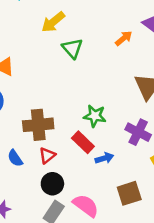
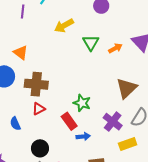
green triangle: (72, 48) -> (91, 43), moved
brown cross: (38, 125) -> (36, 84), moved
red triangle: (47, 155) -> (39, 109), moved

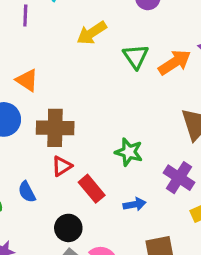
orange arrow: (115, 48) -> (175, 62), size x1.5
red rectangle: (69, 121) -> (92, 189), moved

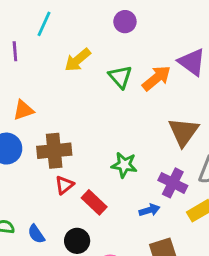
orange triangle: (27, 80) -> (23, 110), turned -45
blue semicircle: (27, 192) -> (36, 234), moved
blue arrow: (135, 204) -> (149, 210), moved

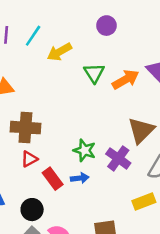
cyan line: (44, 24) -> (33, 36), moved
purple cross: (173, 183) -> (118, 158), moved
blue arrow: (149, 210) -> (80, 178), moved

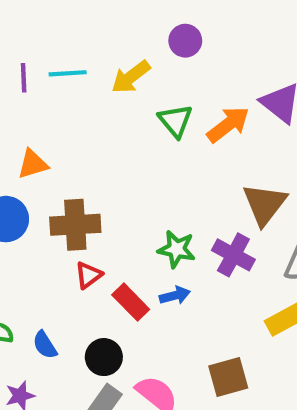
cyan line: (33, 36) -> (68, 73), turned 60
yellow arrow: (59, 52) -> (131, 77), moved

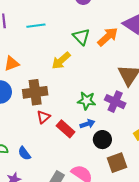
cyan line: (68, 73) -> (36, 26), moved
yellow arrow: (131, 77) -> (61, 61), moved
black circle: (104, 357) -> (102, 140), moved

